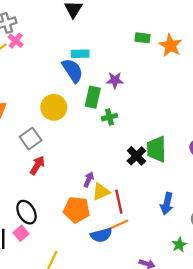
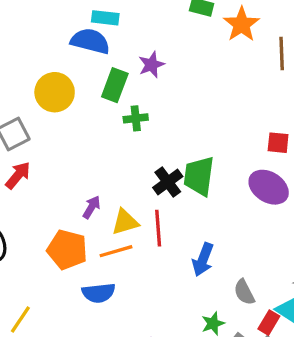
blue semicircle: (73, 70) -> (90, 41), turned -50
purple star: (115, 80) -> (151, 65), turned -30
yellow triangle: (101, 192) -> (125, 222), moved
red line: (119, 202) -> (158, 228), moved
orange line: (118, 225) -> (116, 251), moved

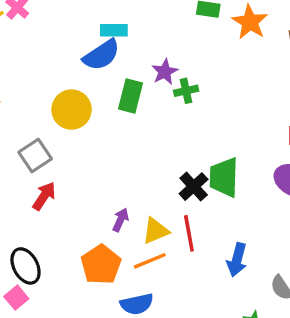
blue semicircle: (90, 41) -> (101, 55), turned 138
green cross: (136, 118) -> (186, 91), moved
orange pentagon: (67, 250) -> (101, 265), turned 30

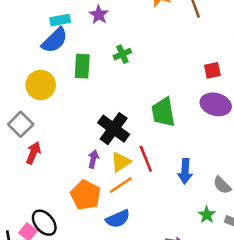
purple star: (165, 72) -> (99, 15), moved
black cross: (194, 187) -> (114, 129), moved, size x1.4
black ellipse: (26, 266) -> (44, 223), moved

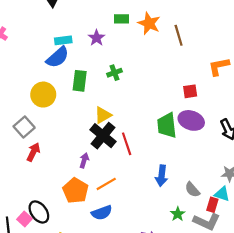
green trapezoid: (163, 112) -> (167, 125), moved
red line: (146, 159) -> (127, 144), moved
yellow triangle: (121, 162) -> (103, 115), moved

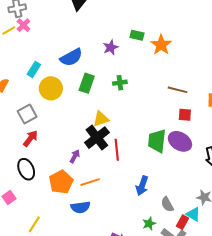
brown line: (179, 35) -> (177, 90), moved, turned -72
cyan rectangle: (63, 40) -> (34, 69), moved, turned -63
black ellipse: (39, 212) -> (26, 169), moved

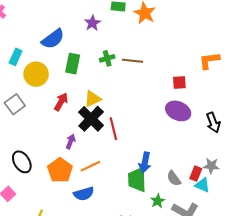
brown line: (177, 90) -> (132, 61), moved
red arrow: (30, 138) -> (61, 102), moved
green trapezoid: (157, 141) -> (137, 180), moved
red rectangle: (182, 222) -> (196, 174), moved

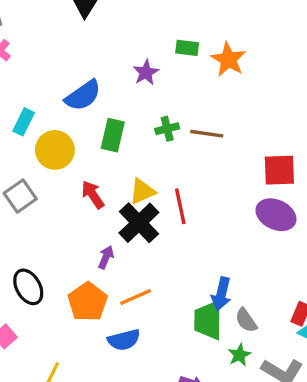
red square: (179, 83) -> (279, 170), size x1.5
red arrow: (61, 102) -> (93, 195), turned -66
red line: (113, 129) -> (180, 206), moved
gray semicircle: (174, 178) -> (246, 320), moved

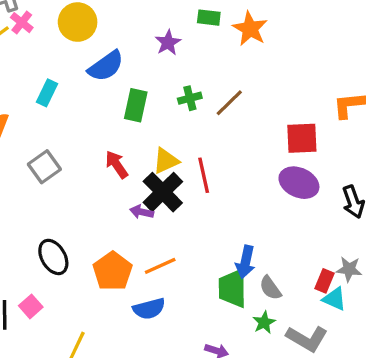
brown line: (207, 134) -> (229, 103), turned -52
yellow circle: (55, 150) -> (78, 22), moved
purple arrow: (106, 257) -> (142, 212), moved, turned -100

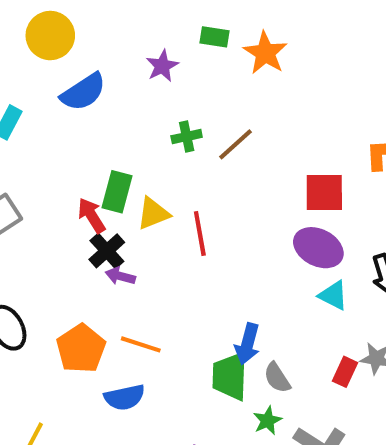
green rectangle: (136, 105) -> (117, 192), moved
black cross: (163, 192) -> (107, 251), moved, size x0.7
orange line: (160, 266) -> (141, 344), turned 40
cyan triangle: (334, 299) -> (333, 295), moved

